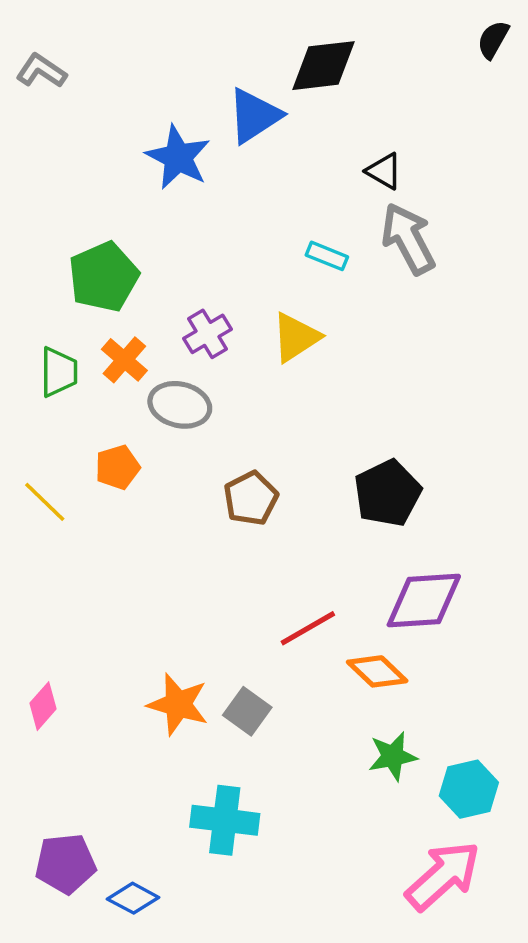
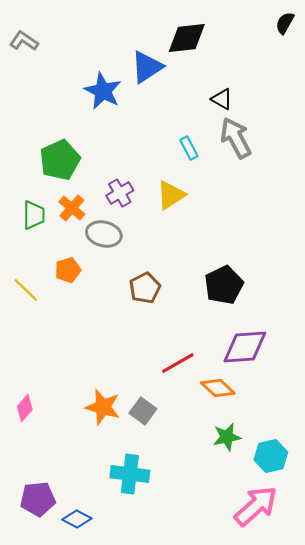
cyan rectangle: (327, 256) -> (189, 148), turned 40

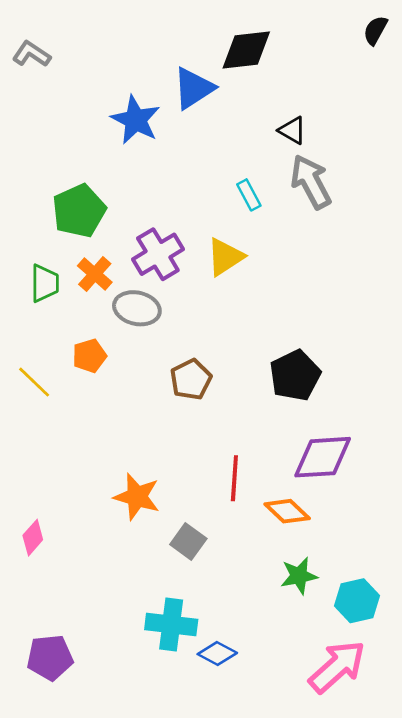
purple cross: (120, 193) -> (158, 254), size x1.4
red line: (178, 363) -> (234, 478), turned -56
orange star: (103, 407) -> (137, 497), moved
blue diamond: (77, 519) -> (217, 653), moved

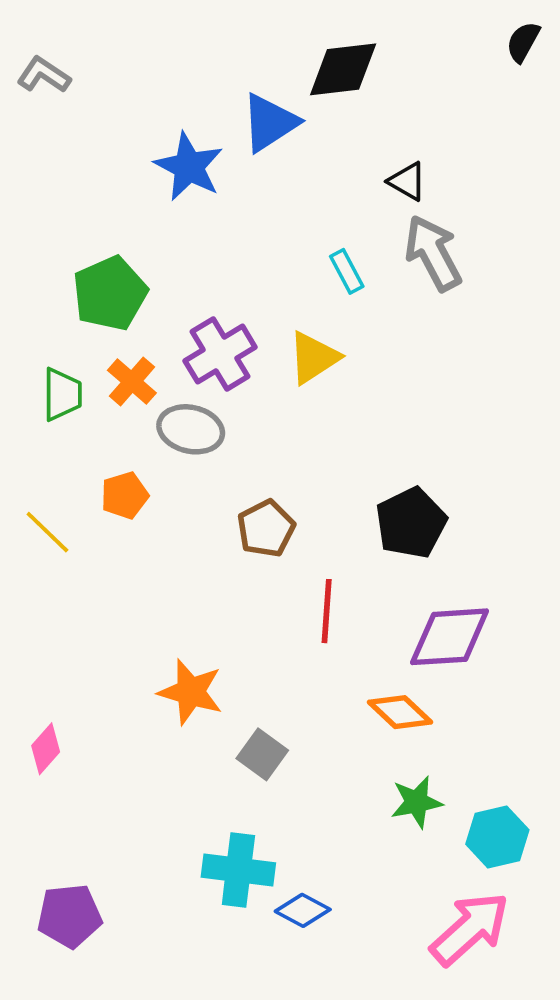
red line: (234, 478) -> (327, 611), moved

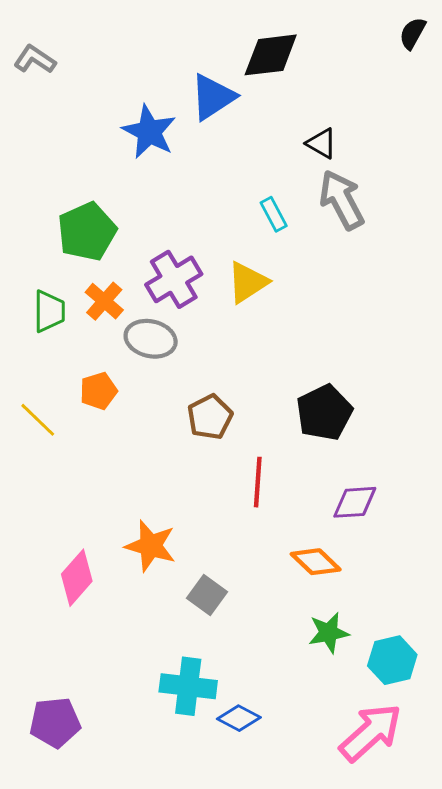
purple diamond: (450, 637) -> (355, 502), size x0.7
pink diamond: (46, 749) -> (77, 578), moved, size x1.4

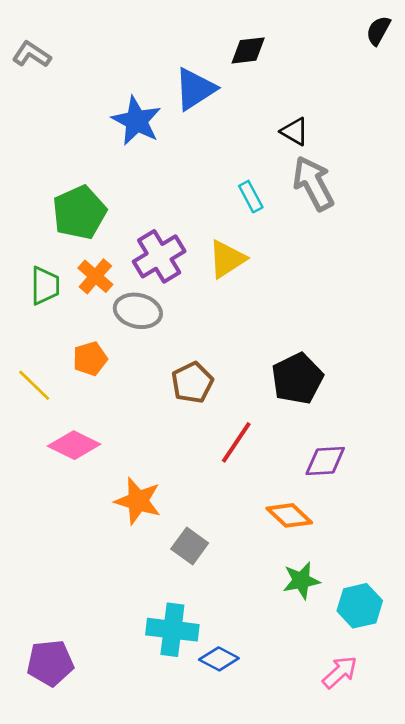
black diamond: (271, 55) -> (248, 50), size x0.7
red line: (258, 482) -> (236, 442), turned 30
pink diamond: (77, 578) -> (74, 445), moved, turned 75
pink arrow: (371, 733) -> (340, 672), size x0.6

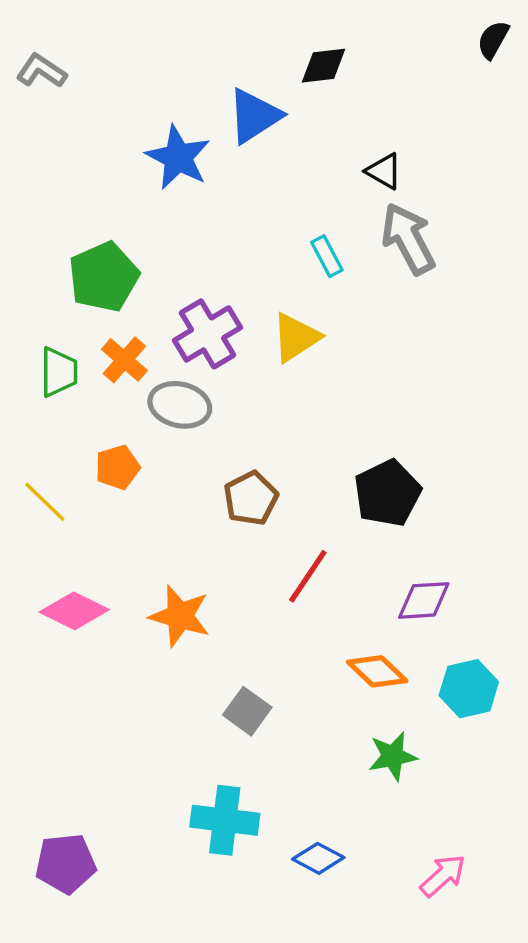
pink diamond: (74, 445) -> (74, 611), moved
orange star: (138, 501) -> (180, 616), moved
cyan hexagon: (360, 606) -> (469, 689), moved
blue diamond: (219, 659) -> (318, 858), moved

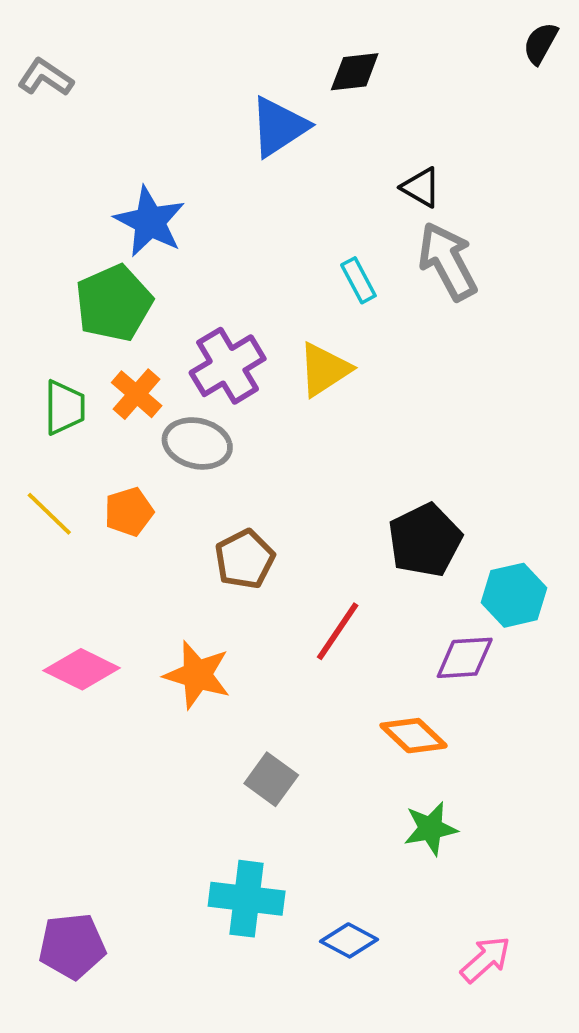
blue star: (178, 157) -> (150, 222), moved
brown pentagon: (251, 498) -> (245, 559), moved
yellow line: (45, 502) -> (49, 514), moved
cyan hexagon: (469, 689) -> (514, 595), moved

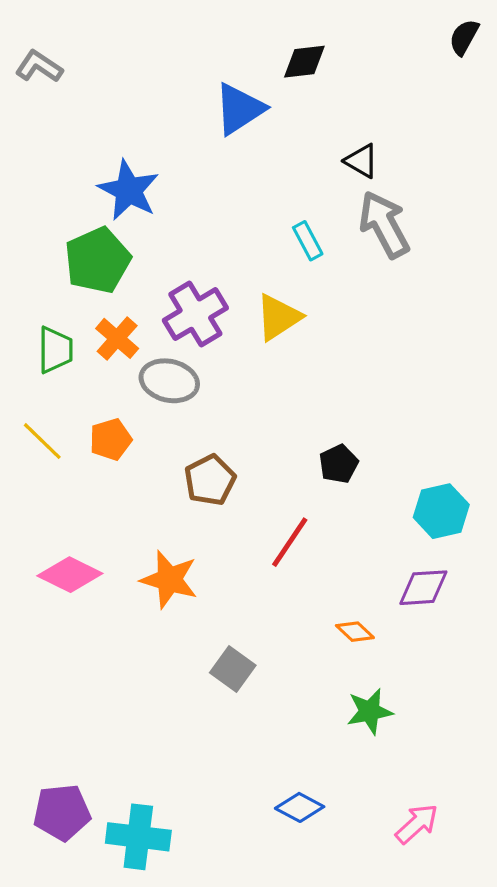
black pentagon: (425, 540) -> (339, 464), moved, size x0.6
purple diamond: (465, 658) -> (423, 588), moved
orange diamond: (413, 736) -> (355, 632), size x0.7
cyan cross: (247, 899) -> (138, 837), moved

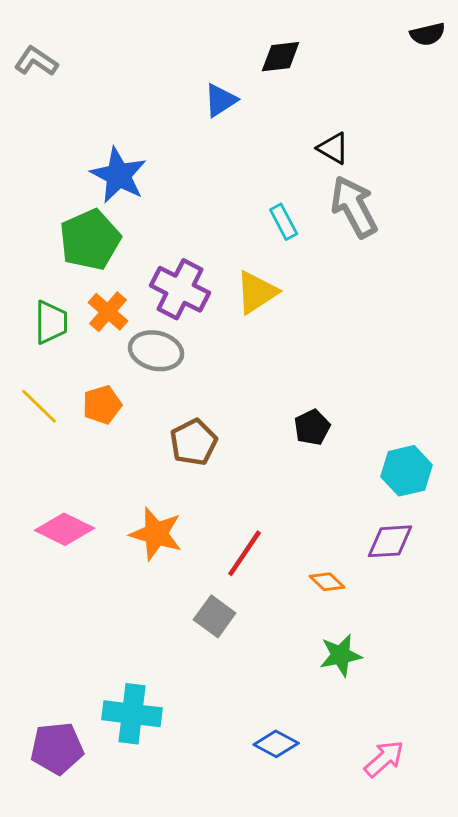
black semicircle: (464, 37) -> (428, 34), turned -132
blue triangle: (239, 109) -> (221, 100), size x0.7
purple cross: (195, 314) -> (180, 289), turned -32
red line: (290, 542) -> (245, 553), moved
cyan cross: (138, 837) -> (132, 714), moved

